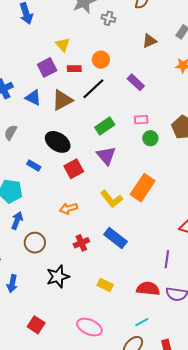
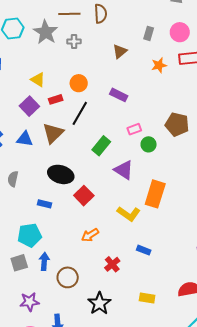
purple triangle: (106, 156) -> (124, 170), moved
blue rectangle: (116, 238) -> (144, 250), size x0.6

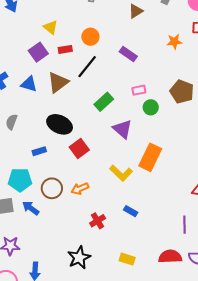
orange star: (159, 65) -> (174, 42), moved
blue rectangle: (45, 204) -> (39, 151), turned -40
blue arrow: (44, 261) -> (31, 208), turned -66
brown circle: (68, 277) -> (52, 188), moved

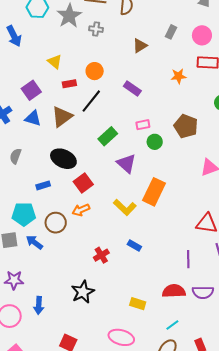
purple square: (38, 52) -> (31, 90), moved
orange arrow: (80, 189) -> (81, 210), moved
yellow rectangle: (127, 259) -> (138, 304), moved

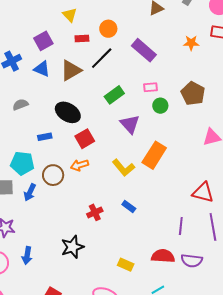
purple rectangle: (132, 89) -> (144, 50), size x1.4
gray semicircle: (15, 156) -> (20, 105), turned 42
blue arrow: (34, 242) -> (30, 192), turned -108

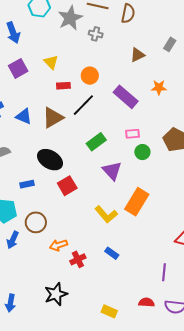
purple square: (43, 41) -> (18, 68), moved
orange star: (191, 43) -> (159, 87), moved
orange arrow: (79, 165) -> (58, 245), moved
red semicircle: (163, 256) -> (146, 302), size x0.7

